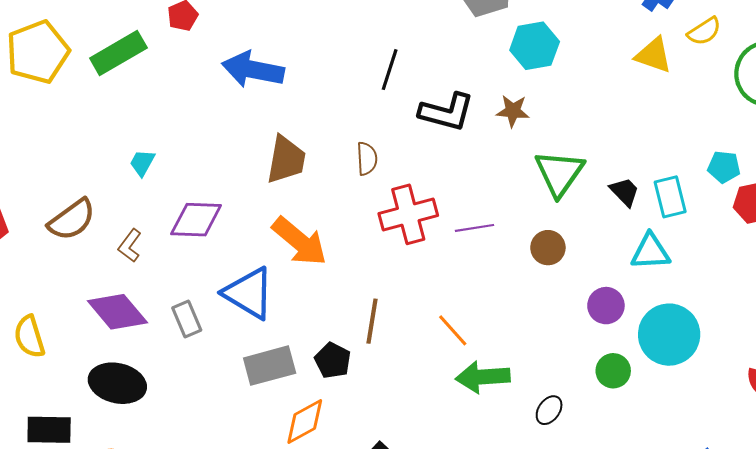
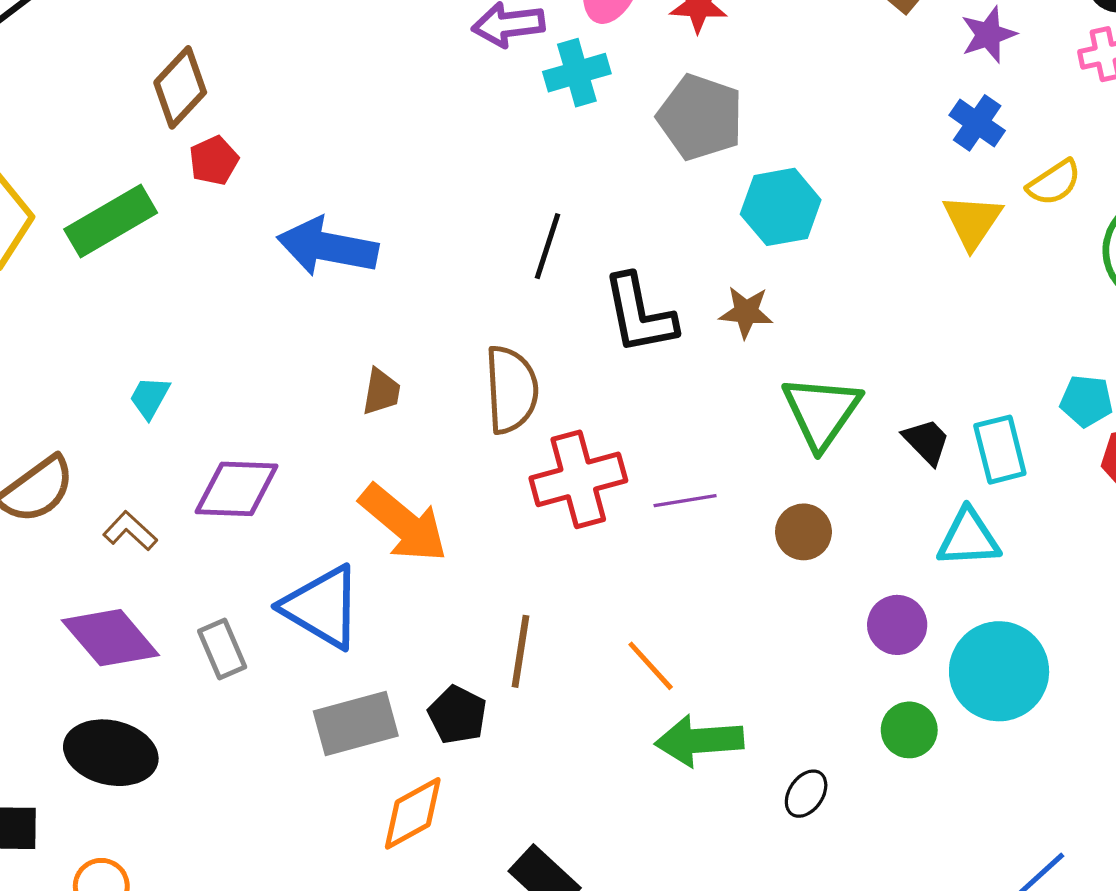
yellow triangle: (654, 55) -> (972, 221), turned 45
black L-shape: (447, 112) -> (639, 314), turned 64
brown semicircle: (367, 159) -> (511, 390), size x1.6
brown trapezoid: (286, 160) -> (381, 392), size x0.6
brown L-shape: (130, 246) -> (130, 531), turned 96

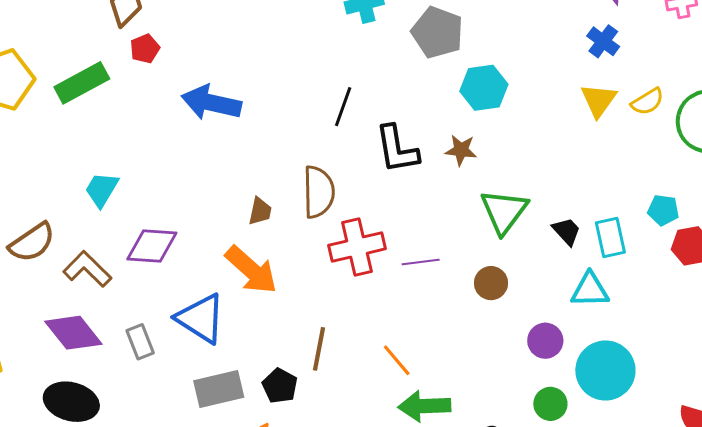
yellow semicircle: (1054, 183) -> (647, 102), moved
brown trapezoid: (381, 392) -> (260, 211), moved
cyan trapezoid: (150, 398) -> (102, 189), size x1.4
brown L-shape: (130, 531) -> (87, 269), size x1.5

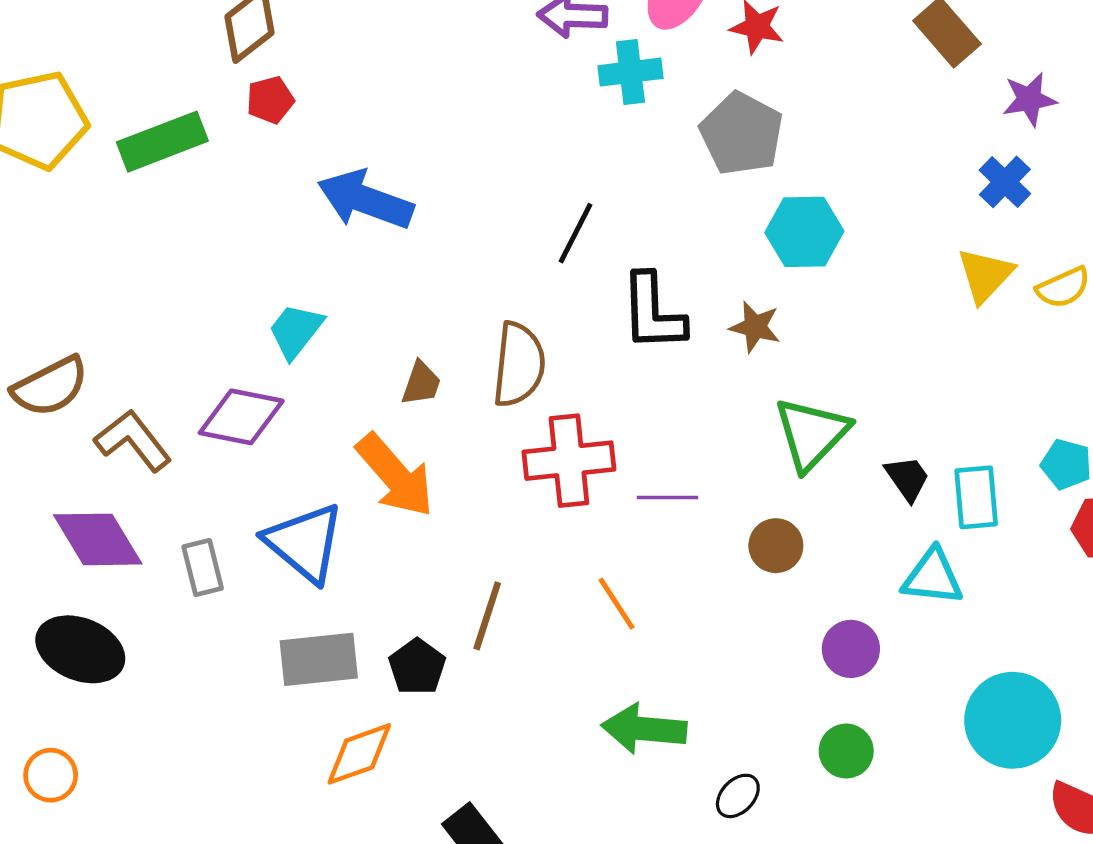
cyan trapezoid: (102, 189) -> (296, 331), moved
orange line: (397, 360) -> (616, 604), moved
cyan circle: (605, 370) -> (1013, 720), moved

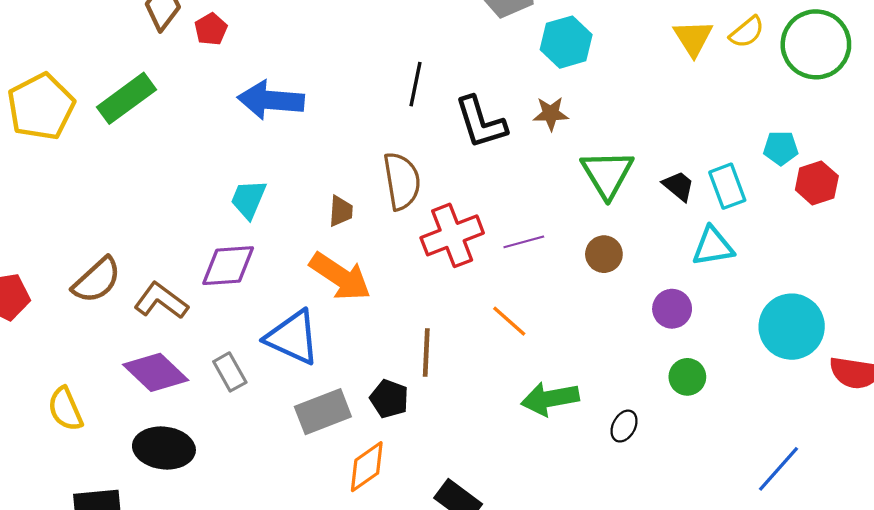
red pentagon: (270, 100) -> (211, 29), moved

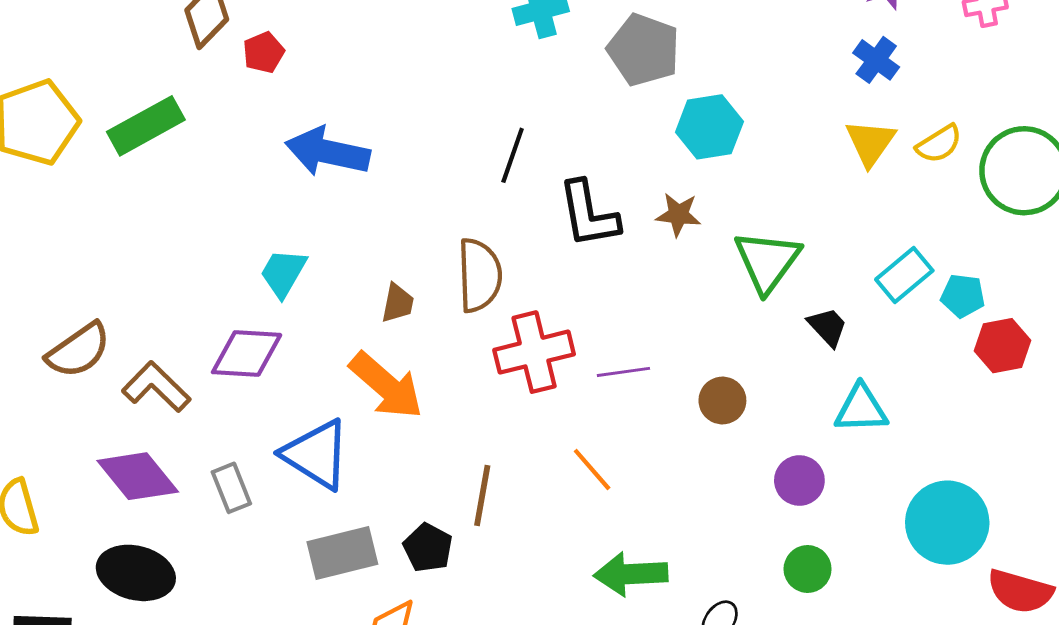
green triangle: (607, 174) -> (767, 261), moved
cyan rectangle: (727, 186) -> (904, 275), moved, turned 63

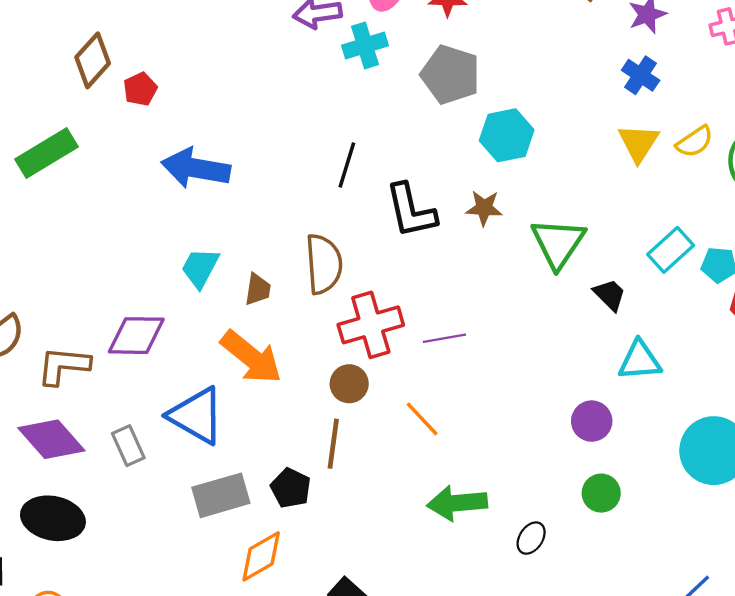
cyan trapezoid: (283, 273) -> (200, 268), moved
brown L-shape: (156, 387) -> (64, 366), turned -36
brown circle: (722, 401) -> (349, 384), moved

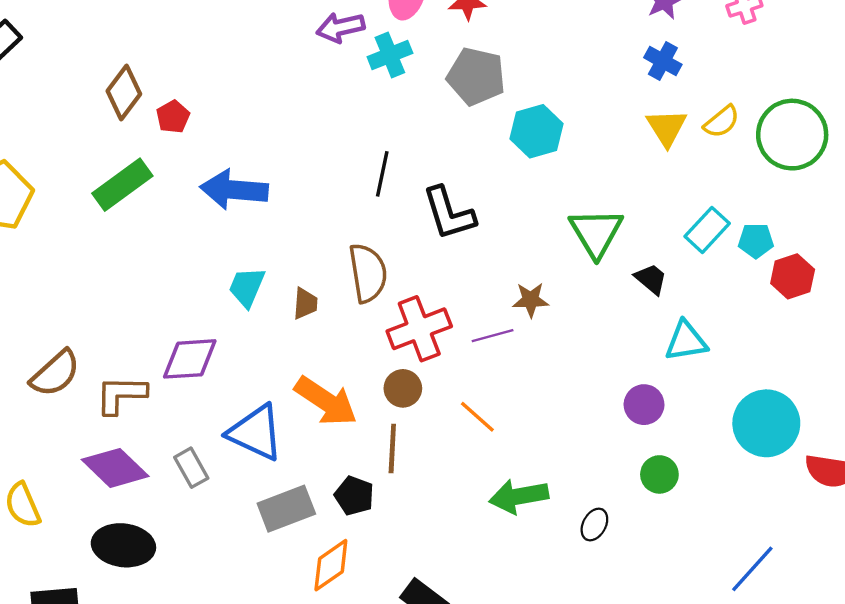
green rectangle: (46, 153) -> (122, 185), moved
brown star: (484, 208) -> (531, 300), moved
orange arrow: (251, 357) -> (326, 401), moved

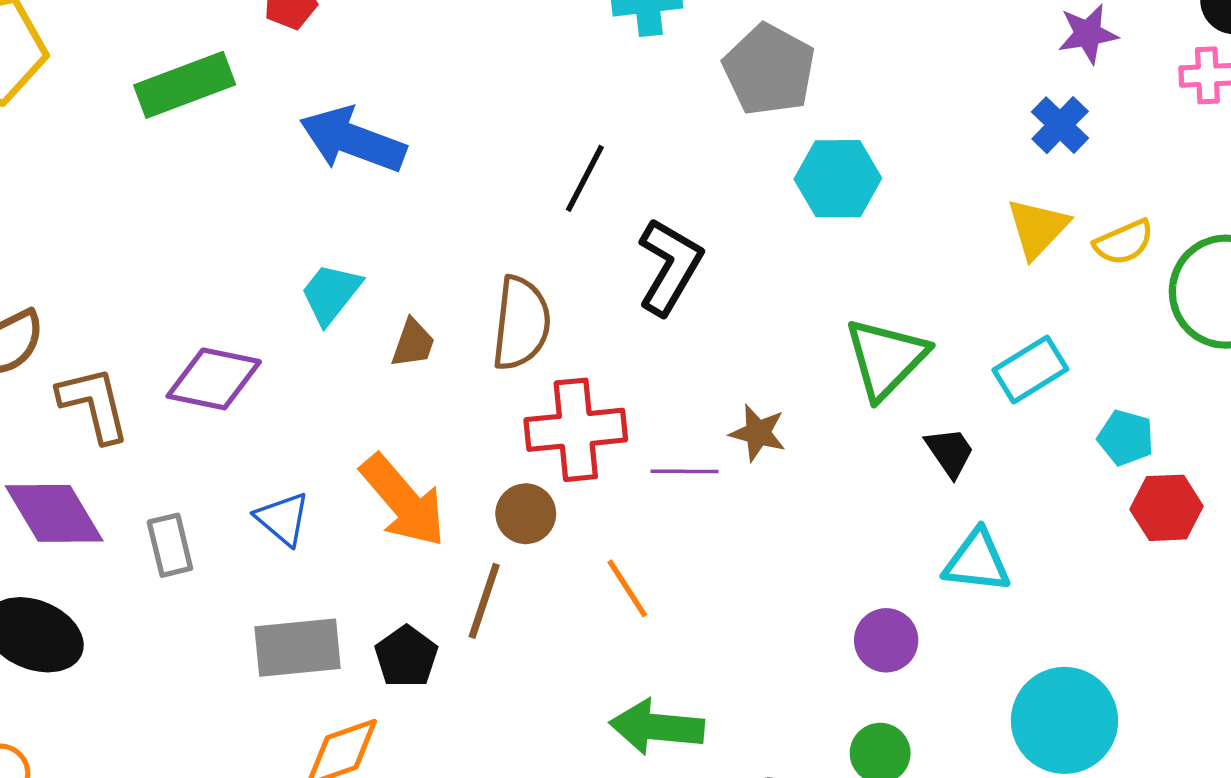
black L-shape: (449, 213) -> (670, 266), turned -148
cyan rectangle: (707, 230) -> (1030, 370), moved
brown L-shape: (121, 395) -> (94, 404), turned 60
blue triangle: (256, 432) -> (283, 519), size x0.6

